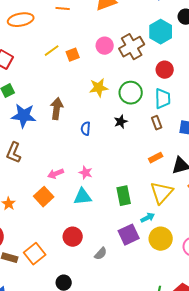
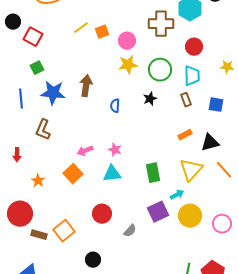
pink circle: (105, 46) -> (127, 41), moved
brown cross: (132, 47) -> (161, 24), turned 30

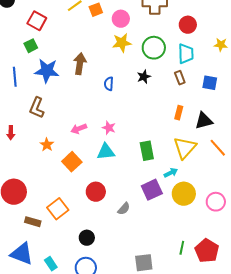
red square: (33, 37) -> (37, 21), moved
orange rectangle: (185, 135) -> (179, 113), turned -48
orange square: (73, 174) -> (72, 162), moved
orange star: (38, 181) -> (47, 145), moved
brown rectangle: (39, 235) -> (33, 222), moved

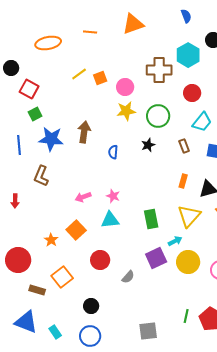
red square: (37, 21) -> (29, 89), moved
cyan trapezoid: (186, 54) -> (202, 122), moved, turned 40
orange star: (47, 145) -> (51, 240), moved

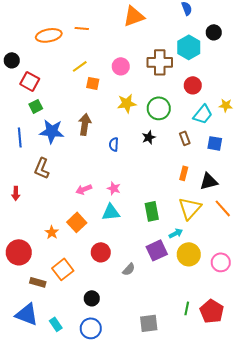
orange line: (90, 32) -> (82, 28), moved
orange square: (100, 78) -> (93, 83), moved, turned 32
pink circle: (125, 87) -> (121, 66), moved

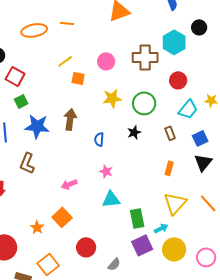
blue square: (215, 143) -> (200, 138), turned -35
black triangle: (209, 181) -> (203, 162), moved, turned -36
pink star: (114, 188) -> (106, 171), moved
green rectangle: (152, 211) -> (137, 218), moved
cyan triangle: (111, 212) -> (111, 199), moved

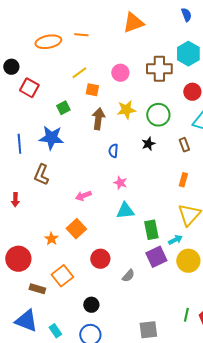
green square: (21, 101) -> (63, 108), moved
brown arrow: (70, 119) -> (98, 119), moved

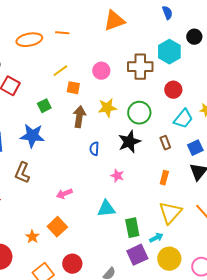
black star: (148, 144) -> (129, 142), size x1.6
pink star: (120, 183) -> (117, 176), moved
red circle: (100, 259) -> (72, 264), moved

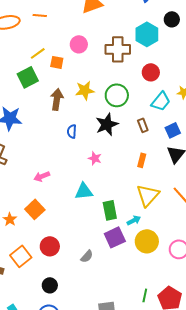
pink circle: (101, 71) -> (79, 44), moved
orange square: (73, 88) -> (57, 62), moved
green square: (44, 106) -> (28, 77), moved, size x1.5

